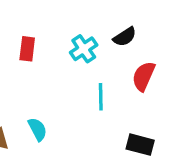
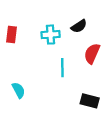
cyan cross: (84, 49) -> (51, 35), turned 30

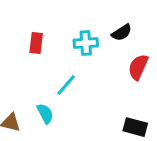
cyan line: (62, 68) -> (66, 85), moved, turned 42

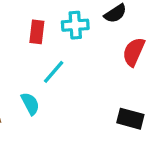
red rectangle: (36, 43) -> (37, 32), moved

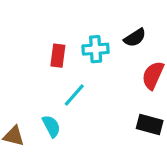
black rectangle: (130, 119) -> (150, 125), moved

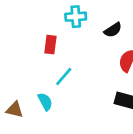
cyan cross: (96, 49) -> (76, 17), moved

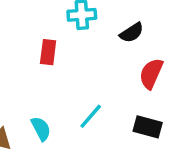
cyan line: (64, 76) -> (91, 116), moved

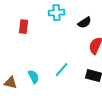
red rectangle: (48, 52) -> (24, 27), moved

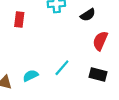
cyan semicircle: (34, 77) -> (31, 76), turned -88

